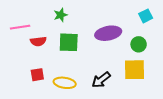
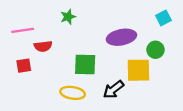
green square: (69, 42) -> (85, 64), moved
yellow square: (135, 70) -> (138, 70), moved
red square: (37, 75) -> (24, 66), moved

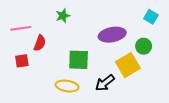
cyan square: (163, 18) -> (151, 17), turned -32
red semicircle: (43, 46) -> (40, 43), turned -63
yellow square: (138, 70) -> (128, 65), turned -30

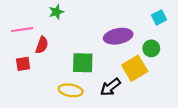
green star: (63, 16) -> (56, 12), moved
cyan square: (151, 17) -> (159, 17), turned 32

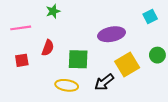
red semicircle: (42, 45) -> (48, 48), moved
green circle: (151, 48) -> (157, 55), moved

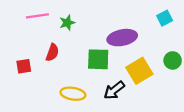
green star: (53, 11) -> (67, 23), moved
pink line: (21, 28) -> (37, 16), moved
green square: (78, 59) -> (98, 59), moved

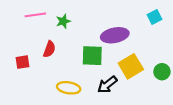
green circle: (173, 60) -> (162, 72), moved

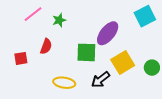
pink line: (35, 15) -> (33, 14), turned -30
cyan square: (154, 17) -> (145, 16), size x1.5
purple ellipse: (115, 35) -> (108, 33), turned -40

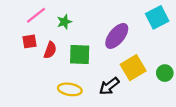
green square: (86, 52) -> (80, 54), moved
red square: (21, 58) -> (29, 41), moved

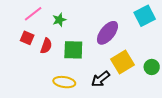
red square: (29, 41) -> (27, 38), turned 32

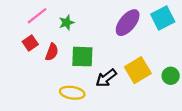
purple ellipse: (107, 33) -> (128, 23), moved
red square: (27, 38) -> (30, 43), turned 32
black arrow: (100, 79) -> (106, 78), moved

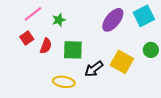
yellow square: (138, 70) -> (122, 62), turned -30
green circle: (171, 76) -> (151, 50), moved

